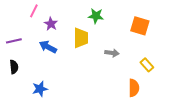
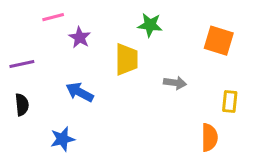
pink line: (34, 11) -> (53, 17), turned 48
blue arrow: (48, 47) -> (80, 92), moved
yellow rectangle: (147, 65) -> (230, 102), turned 48

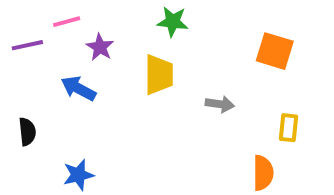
green star: (150, 25) -> (173, 22), moved
purple line: (22, 64) -> (27, 45), moved
blue arrow: (80, 92) -> (78, 88), moved

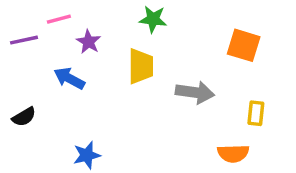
gray arrow: (220, 104) -> (195, 92), size x1.5
black semicircle: (27, 132) -> (24, 117), turned 65
orange semicircle: (263, 173) -> (233, 153), turned 88
blue star: (78, 175) -> (87, 155), moved

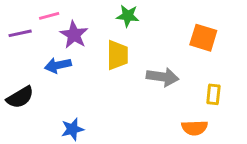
purple star: (89, 42) -> (74, 35), size x1.4
blue arrow: (69, 78) -> (58, 65), turned -40
black semicircle: (24, 117) -> (20, 97), size x1.4

